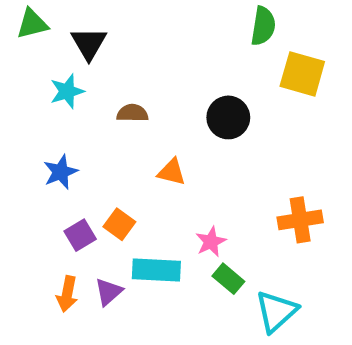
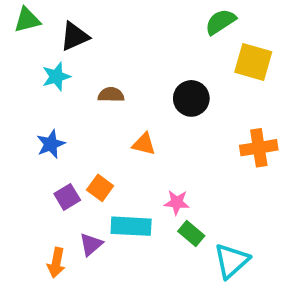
green semicircle: (263, 26) -> (220, 22), turned -132
black triangle: (89, 43) -> (75, 36), turned 36
orange cross: (300, 220) -> (259, 148), moved
pink star: (211, 242) -> (177, 202), turned 30
orange arrow: (67, 294) -> (56, 263), moved

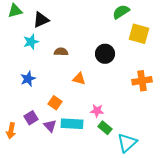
purple square: (67, 197) -> (31, 118), moved
purple triangle: (91, 244) -> (50, 126), moved, turned -32
orange arrow: (56, 263) -> (11, 131), moved

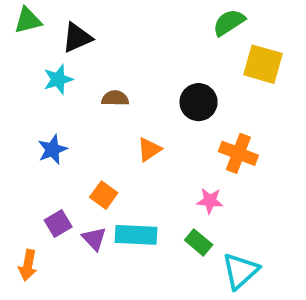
orange triangle: (79, 79) -> (149, 150), turned -48
orange cross: (142, 81) -> (238, 153), moved, turned 30
pink star: (97, 111) -> (210, 201), moved
orange arrow: (11, 131) -> (28, 265), moved

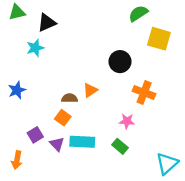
brown semicircle: (115, 98) -> (70, 98), moved
blue star: (52, 150) -> (17, 90), moved
cyan triangle: (240, 271) -> (167, 164), moved

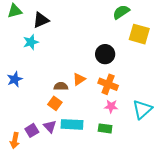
orange cross: (144, 93) -> (108, 84), moved
purple square: (35, 135) -> (32, 130), moved
green rectangle: (120, 146) -> (105, 128), turned -32
cyan triangle: (167, 164) -> (142, 109), moved

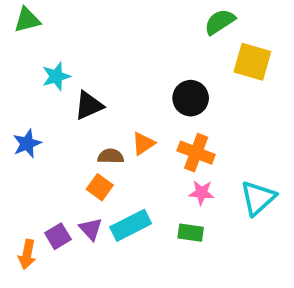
black triangle: (41, 20) -> (89, 105), moved
cyan rectangle: (72, 124) -> (131, 225), turned -30

